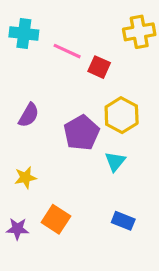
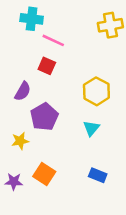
cyan cross: (24, 33) -> (32, 19), moved
red square: (99, 67) -> (47, 66), moved
purple pentagon: (82, 133) -> (44, 117), moved

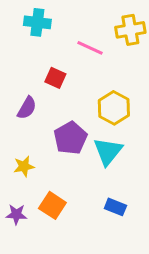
pink line: (53, 40) -> (90, 48), moved
purple pentagon: (44, 117) -> (70, 138), moved
cyan triangle: (91, 128) -> (108, 151), size x1.5

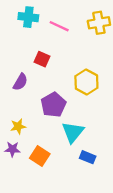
pink line: (90, 48) -> (59, 26), moved
cyan triangle: (108, 151) -> (73, 132), moved
purple star: (16, 214) -> (12, 149), moved

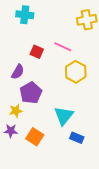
pink line: (59, 26) -> (63, 47), moved
purple pentagon: (53, 105) -> (31, 93), moved

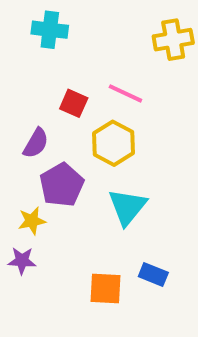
yellow hexagon: (76, 72) -> (113, 143), moved
cyan triangle: (64, 116) -> (127, 207), moved
orange square: (35, 137) -> (106, 288), moved, turned -30

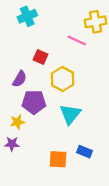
cyan cross: (50, 30) -> (27, 16), turned -30
pink line: (125, 93) -> (77, 40), moved
purple pentagon: (62, 185) -> (34, 102), turned 30

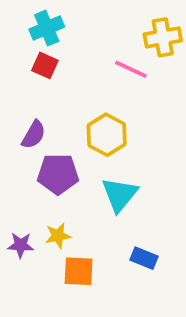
red square: (40, 57) -> (45, 65), moved
yellow star: (17, 122) -> (58, 236), moved
orange square: (58, 159) -> (79, 271), moved

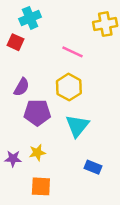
red square: (45, 65) -> (15, 42), moved
pink line: (131, 69) -> (72, 52), moved
orange square: (79, 271) -> (41, 186), moved

